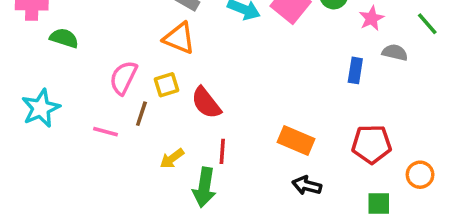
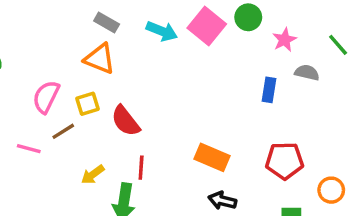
brown line: (141, 114) -> (63, 131), turned 40

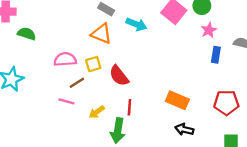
cyan arrow: (162, 31) -> (136, 24), moved
pink star: (285, 40) -> (209, 30), moved
pink semicircle: (46, 97) -> (65, 59), turned 60
pink line: (29, 149) -> (66, 101), moved

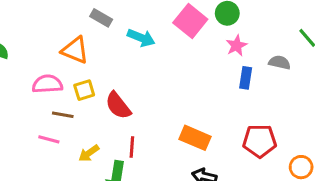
orange triangle: (101, 34) -> (75, 50), moved
brown line: (77, 83) -> (63, 115), turned 42

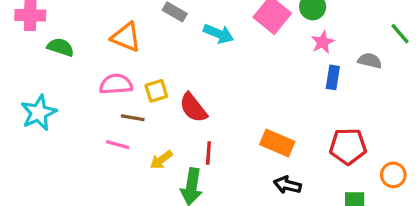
orange triangle: (75, 50) -> (126, 37), moved

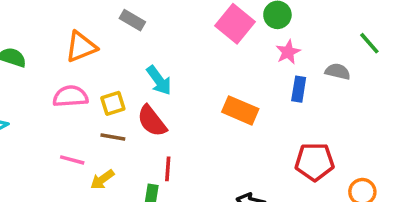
cyan arrow: (218, 34) -> (159, 80), moved, turned 32
orange triangle: (126, 37) -> (81, 47), turned -44
brown line: (133, 118) -> (113, 137), moved
orange rectangle: (277, 143) -> (240, 110), moved
yellow arrow: (161, 160) -> (102, 179), moved

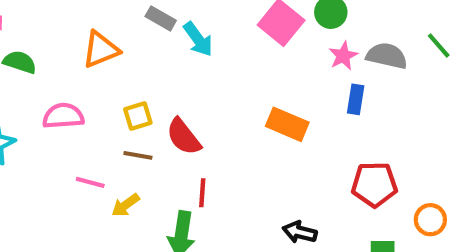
gray semicircle: (338, 72) -> (387, 56), moved, size x1.4
cyan arrow: (159, 80) -> (198, 39), moved
pink semicircle: (70, 96) -> (63, 116), moved

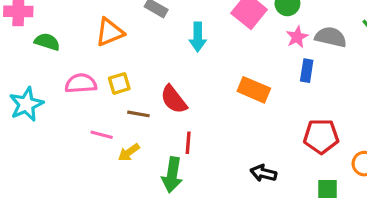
cyan arrow: (198, 39) -> (198, 37), moved, turned 36
yellow square: (138, 116) -> (119, 83), moved

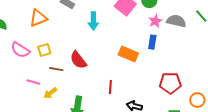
blue rectangle: (307, 71) -> (152, 42), moved
pink semicircle: (81, 83) -> (20, 50), turned -144
red line: (188, 143) -> (110, 87), moved

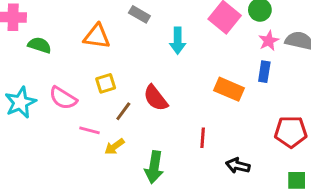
orange triangle: (38, 18) -> (97, 36), turned 30
pink semicircle: (20, 50) -> (63, 98), moved
brown line: (56, 69) -> (123, 111), turned -64

